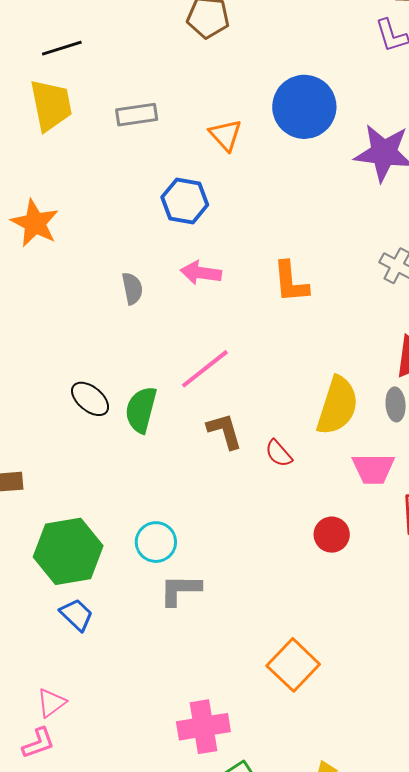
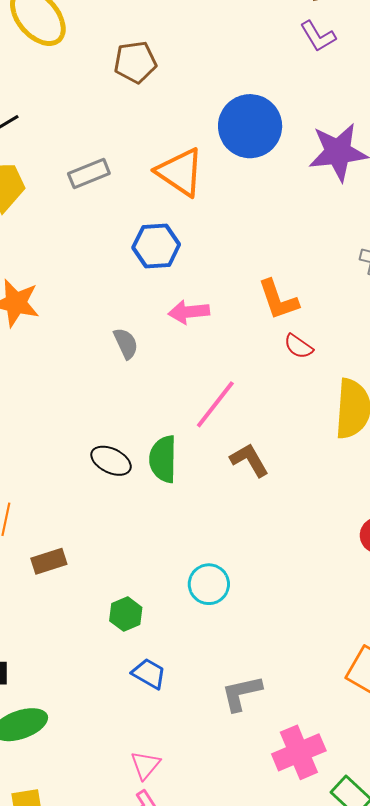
orange triangle: (225, 135) -> (180, 172), size x1.5
red semicircle: (279, 453) -> (298, 346), moved
green hexagon: (68, 551) -> (126, 614), size x0.5
gray L-shape: (180, 590) -> (242, 693), moved

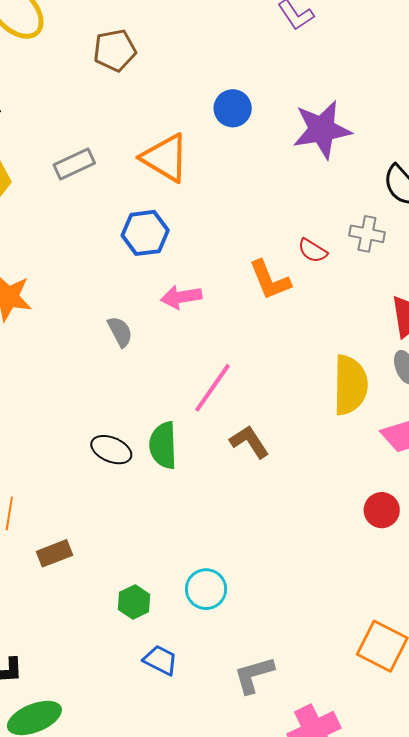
blue circle: (250, 126) -> (233, 108), size x0.6
red semicircle: (298, 346) -> (313, 251), moved
cyan circle: (209, 584) -> (206, 589), moved

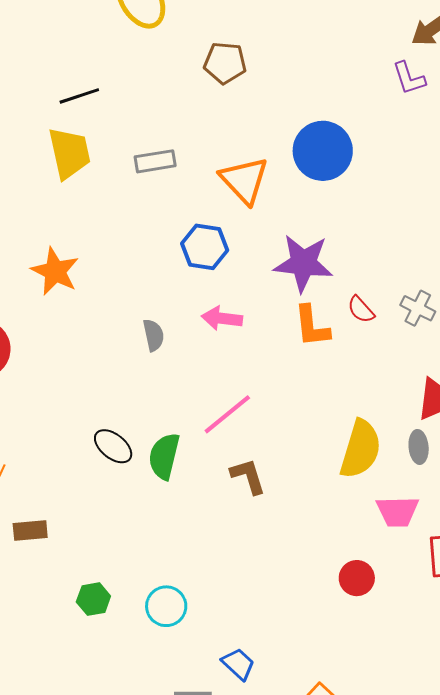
blue circle: (233, 108) -> (323, 151), size x1.6
purple star: (322, 130) -> (303, 263), moved
blue trapezoid: (160, 660) -> (238, 664), moved

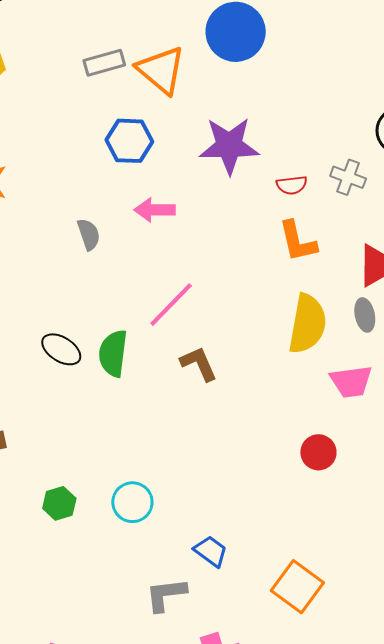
gray rectangle: (155, 161) -> (104, 63), moved
red semicircle: (361, 310) -> (292, 185), turned -48
orange L-shape: (312, 326) -> (298, 241), moved

